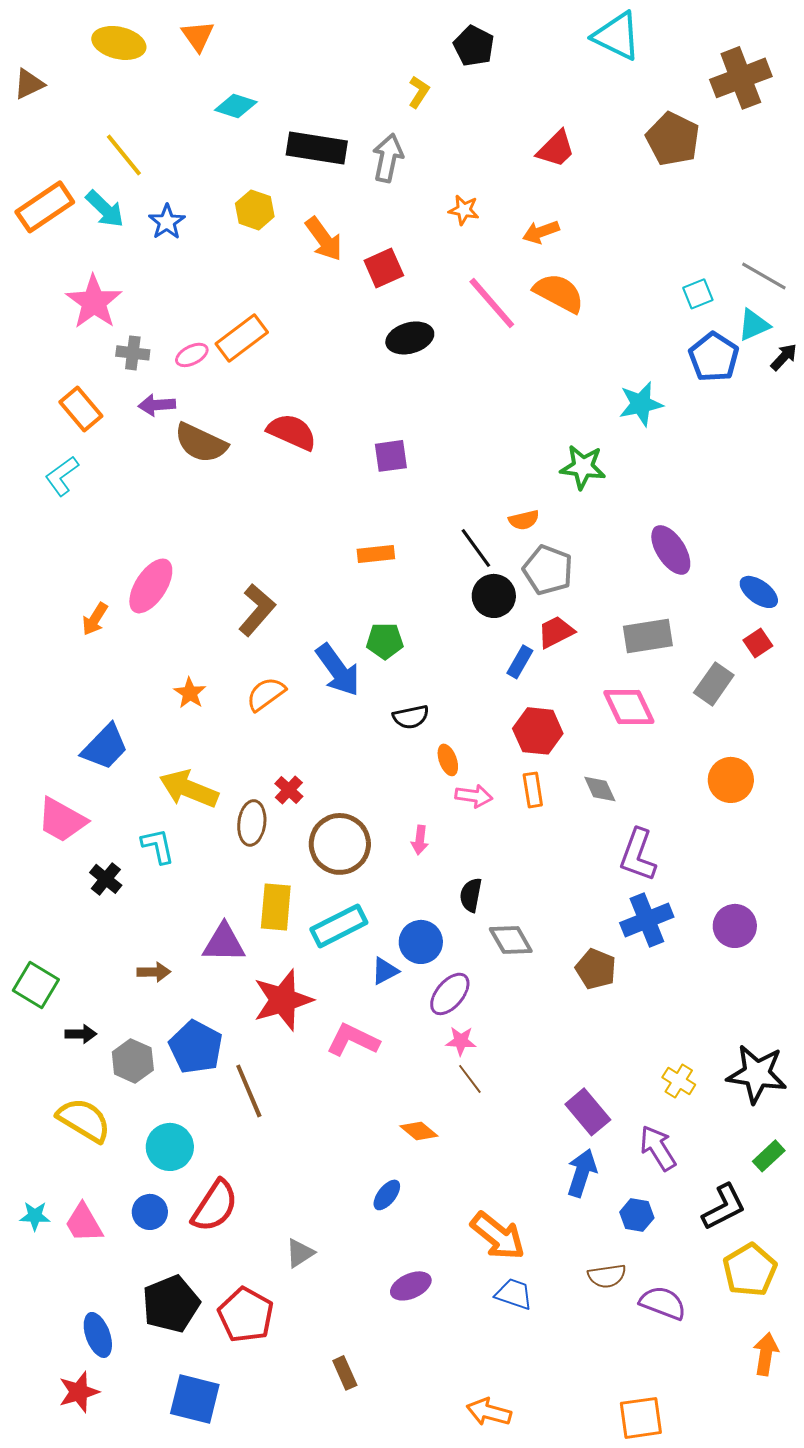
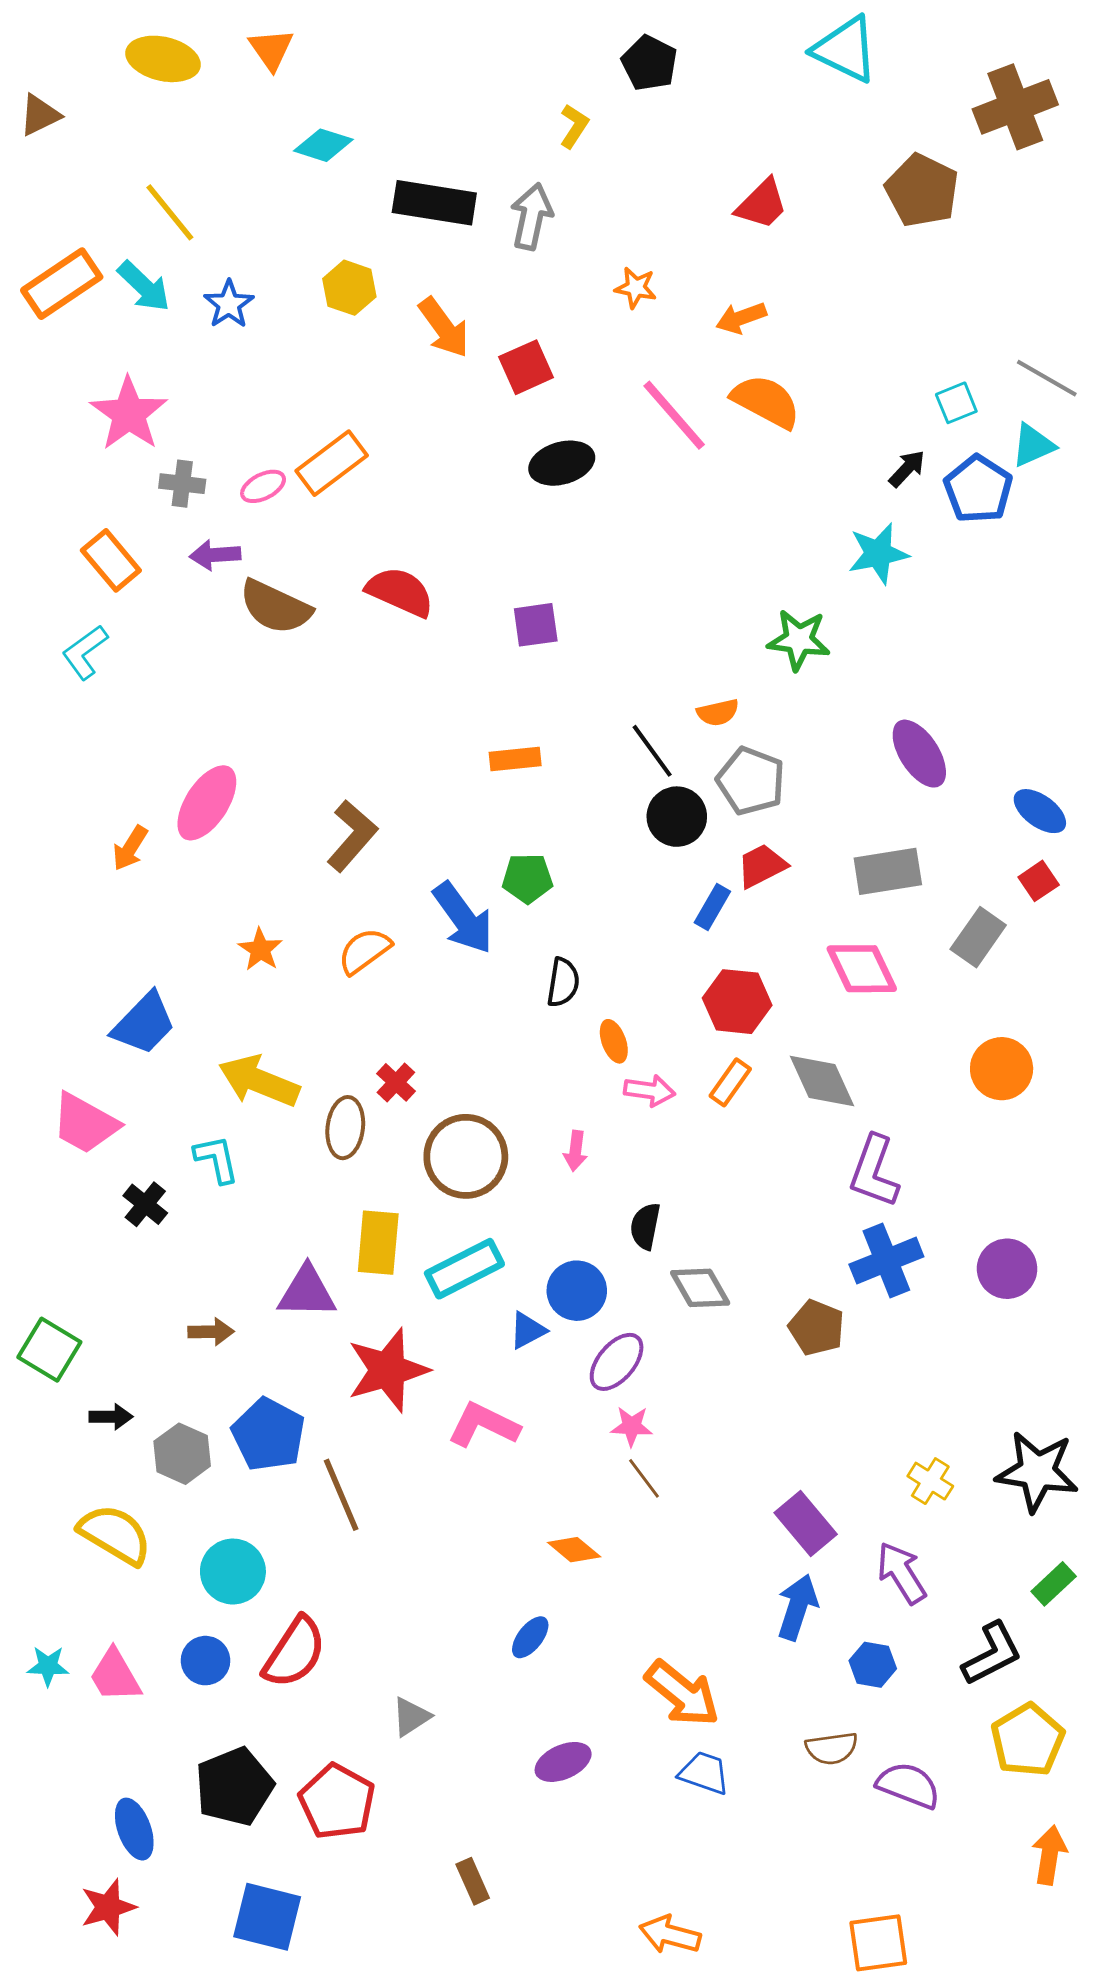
black arrow: (784, 357) -> (907, 469), moved
black semicircle: (411, 717) -> (563, 982), turned -69
gray diamond: (600, 789) -> (822, 1081), size x1.5
orange rectangle: (533, 790) -> (730, 1082), turned 44

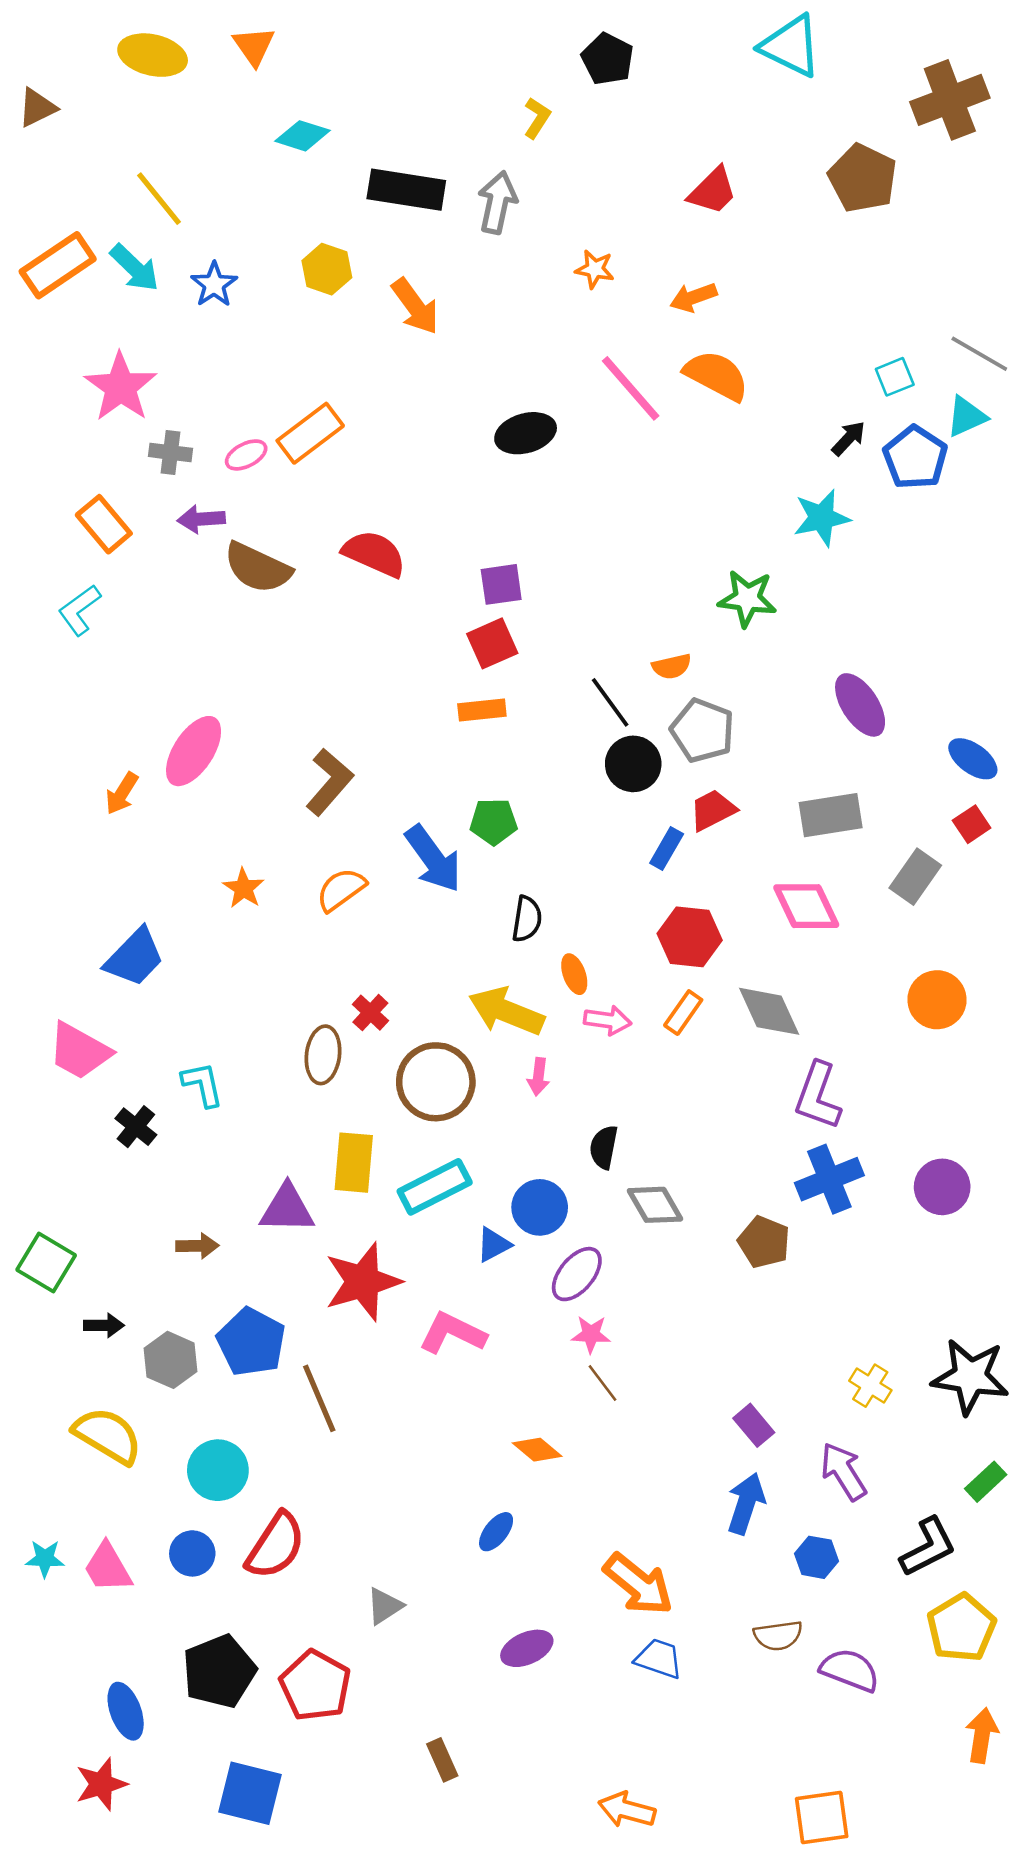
red square: (526, 367) -> (492, 643), moved
yellow arrow: (259, 1081) -> (506, 1011), moved
purple rectangle: (806, 1524) -> (754, 1425), size x0.7

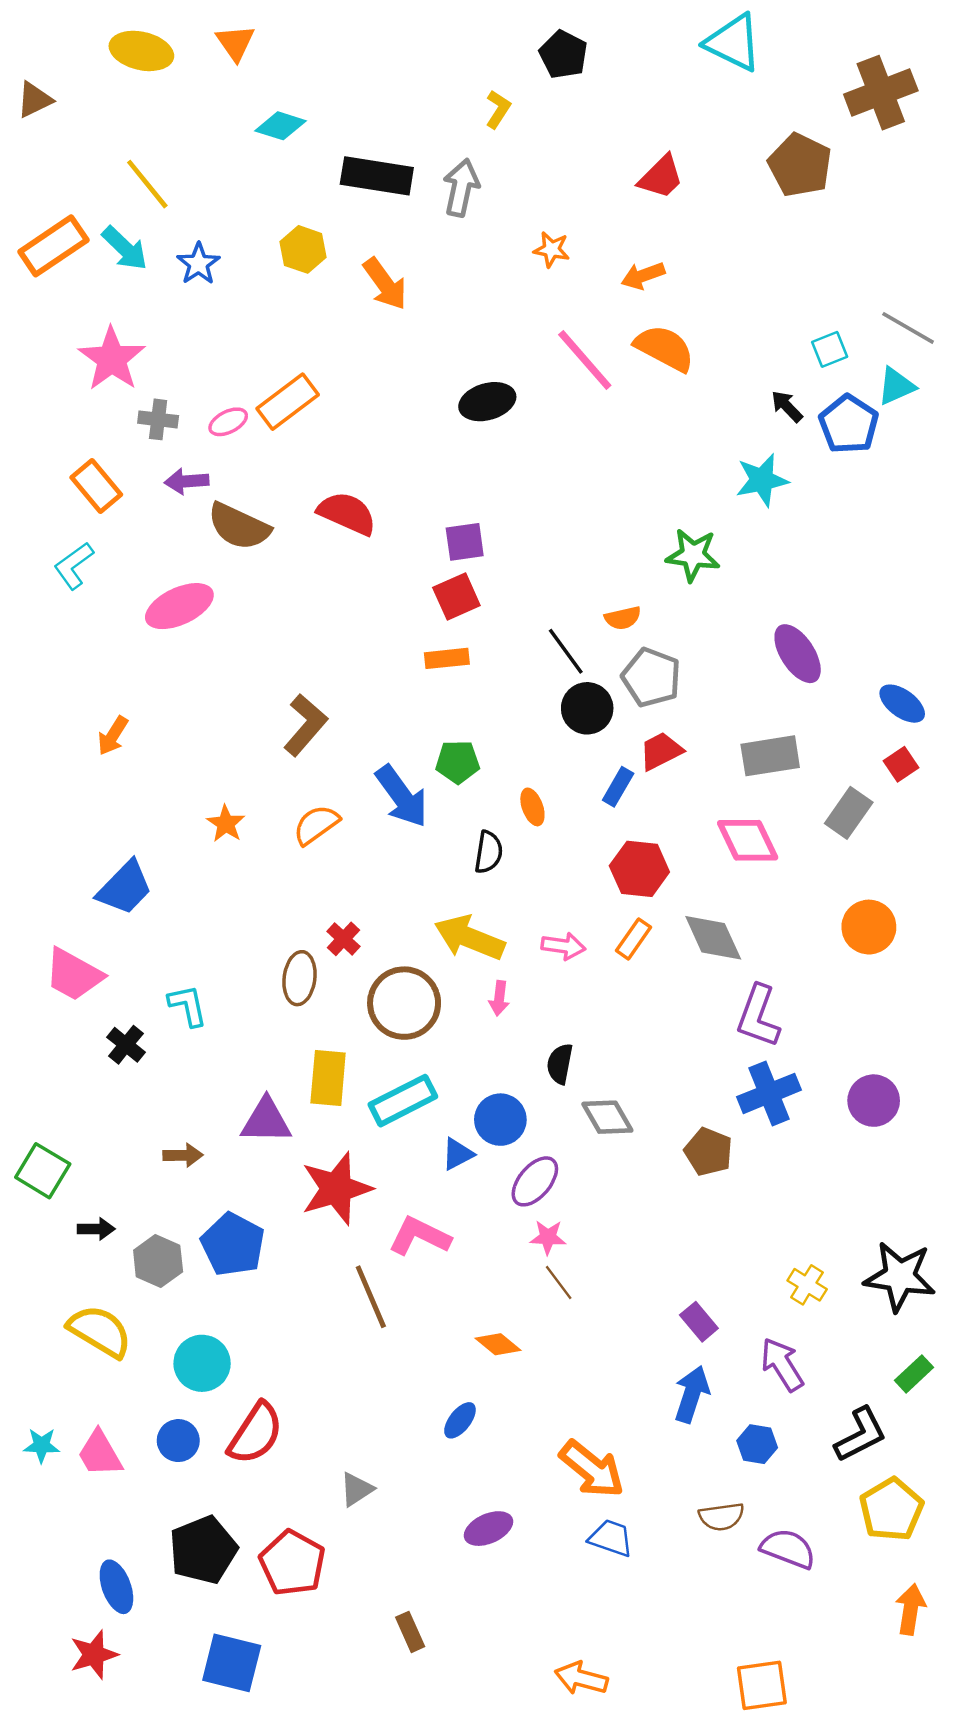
black arrow: (849, 438) -> (787, 406), turned -87
pink ellipse: (194, 751) -> (179, 606), moved, turned 32
orange ellipse: (574, 974) -> (532, 807), moved
brown line: (319, 1398) -> (371, 1297), moved

